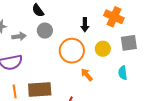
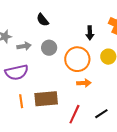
gray circle: (45, 31) -> (49, 48), moved
orange arrow: (87, 75) -> (84, 83), moved, turned 128

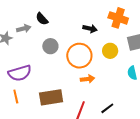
black arrow: (90, 33) -> (90, 29), turned -72
gray arrow: (24, 46) -> (24, 29), moved
orange line: (21, 101) -> (16, 97), moved

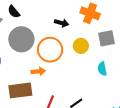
gray circle: (50, 46) -> (21, 39), size x1.6
orange arrow: (88, 79) -> (38, 71), moved

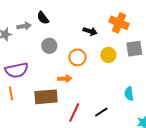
gray circle: (21, 39) -> (49, 46), size x0.6
orange circle: (50, 50) -> (77, 57), size x0.7
cyan semicircle: (102, 69) -> (129, 94), moved

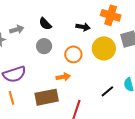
black semicircle: (43, 18) -> (45, 24), moved
yellow circle: (108, 55) -> (104, 48), size x1.5
black line: (101, 112) -> (107, 91), moved

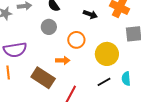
yellow circle: (104, 48) -> (107, 54), moved
brown rectangle: (47, 97) -> (43, 78), turned 35

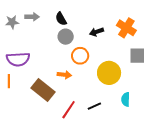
black arrow: (90, 14) -> (97, 32), turned 136
gray circle: (49, 27) -> (66, 37), moved
black line: (104, 82) -> (94, 106), moved

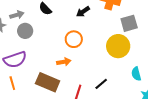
gray circle: (66, 37) -> (25, 31), moved
yellow circle: (109, 73) -> (118, 46), moved
cyan semicircle: (126, 99) -> (136, 74), moved

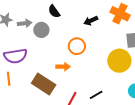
gray arrow: (17, 15) -> (25, 23), moved
gray circle: (25, 31) -> (41, 30), moved

